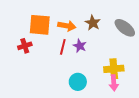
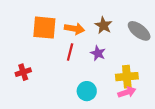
red cross: (25, 46) -> (23, 72), moved
purple star: (80, 46) -> (98, 53), moved
pink arrow: (114, 83) -> (127, 92), turned -105

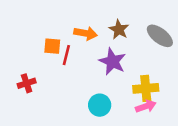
orange square: (44, 28) -> (52, 46), moved, size x0.6
red line: (70, 52) -> (66, 55), moved
purple star: (98, 53) -> (112, 61), size x1.5

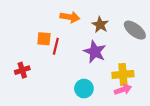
orange arrow: (86, 33) -> (70, 17), moved

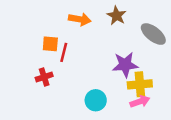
brown star: (100, 25) -> (117, 16), moved
purple star: (95, 52) -> (125, 65), moved, turned -30
red cross: (22, 70) -> (44, 77), moved

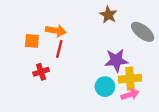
orange arrow: (80, 19) -> (56, 31), moved
orange square: (50, 44) -> (32, 41), moved
cyan circle: (96, 100) -> (105, 87), moved

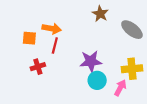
purple star: (116, 60) -> (91, 61), moved
yellow cross: (130, 79) -> (132, 69), moved
pink arrow: (130, 95) -> (120, 88), turned -42

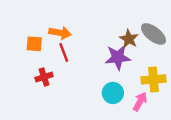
brown star: (100, 14) -> (129, 39), moved
red line: (55, 45) -> (64, 52), turned -35
purple star: (91, 61) -> (118, 57), moved

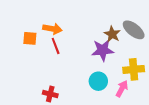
red cross: (44, 77) -> (50, 94), moved, turned 32

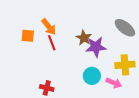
orange arrow: (52, 29) -> (49, 27), turned 42
brown star: (112, 34) -> (84, 38), moved
pink arrow: (122, 89) -> (114, 83), turned 84

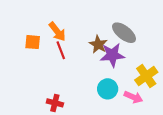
gray ellipse: (125, 28) -> (124, 33), moved
yellow cross: (125, 65) -> (146, 76), turned -30

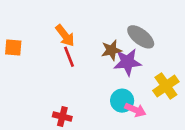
orange square: (33, 42) -> (13, 48), moved
brown star: (98, 44) -> (111, 50), turned 30
pink arrow: (133, 97) -> (135, 110), moved

